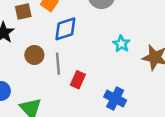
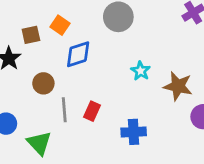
gray line: (58, 64) -> (64, 110), moved
blue cross: (115, 98) -> (134, 132), turned -30

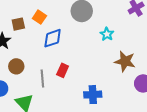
cyan star: (141, 71) -> (107, 34), moved
brown circle: (43, 83) -> (16, 66), moved
red rectangle: (92, 111) -> (63, 70), moved

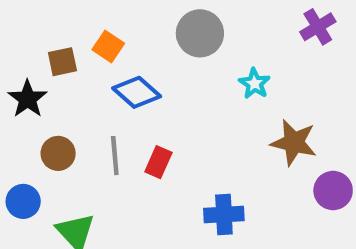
blue diamond: (53, 38) -> (137, 92), turned 60
gray line: (42, 78) -> (115, 156), moved

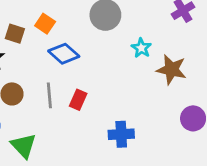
brown square: (62, 62) -> (15, 34), turned 30
brown star: (294, 142) -> (171, 70), moved

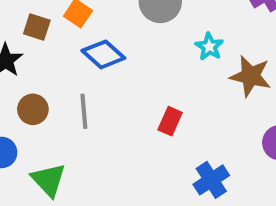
red rectangle: (78, 100) -> (170, 121), moved
blue cross: (121, 134) -> (211, 180), moved, turned -30

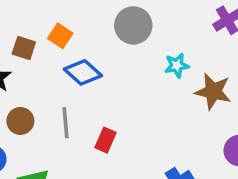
cyan star: (209, 47) -> (177, 65), turned 30
red rectangle: (170, 121) -> (105, 140), moved

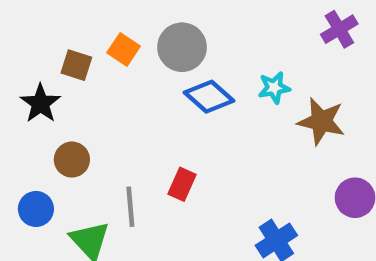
gray circle: (133, 25) -> (182, 47), moved
blue diamond: (83, 72) -> (209, 97), moved
gray line: (66, 123) -> (130, 207), moved

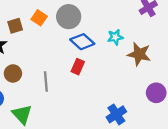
brown square: (76, 65) -> (15, 26), turned -35
red rectangle: (182, 184) -> (78, 67), moved
gray line: (130, 207) -> (46, 81), moved

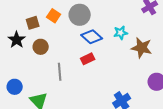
red rectangle: (78, 67) -> (88, 59), turned 40
brown circle: (13, 73) -> (41, 47), moved

